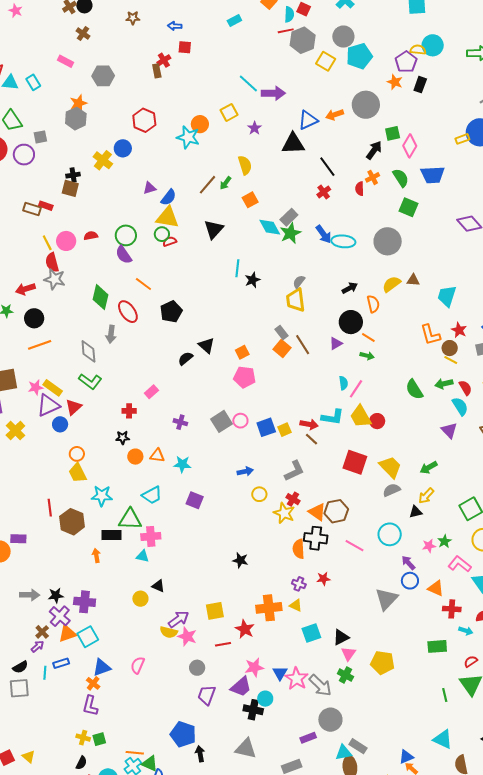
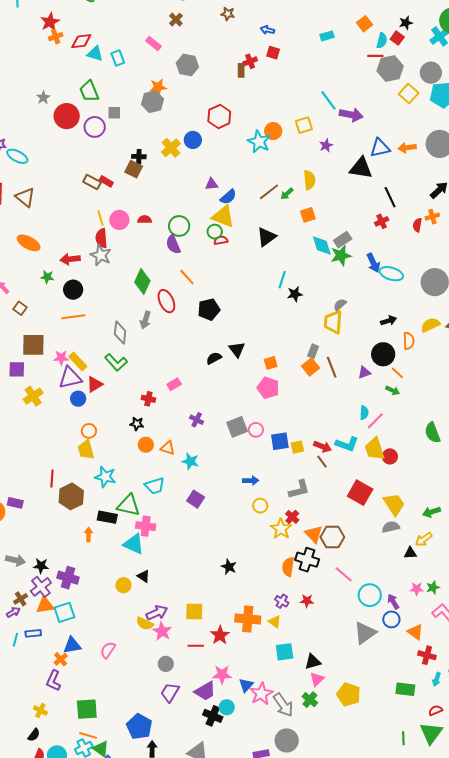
gray rectangle: (281, 332) -> (313, 351), turned 48
cyan circle: (390, 534) -> (370, 595), moved
cyan triangle: (143, 556) -> (134, 544), size x1.6
cyan arrow: (466, 631) -> (437, 679), turned 80
green square: (99, 739) -> (87, 709), moved, size x1.6

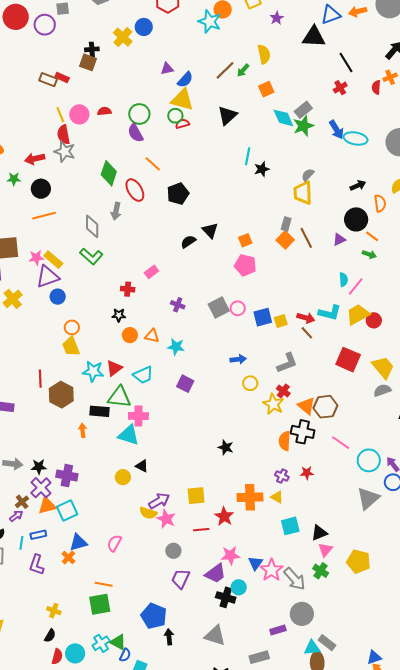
red triangle: (95, 384) -> (114, 368), moved
yellow trapezoid: (375, 449) -> (358, 314), turned 85
purple L-shape: (53, 681) -> (36, 565), moved
orange line: (88, 735) -> (104, 584), moved

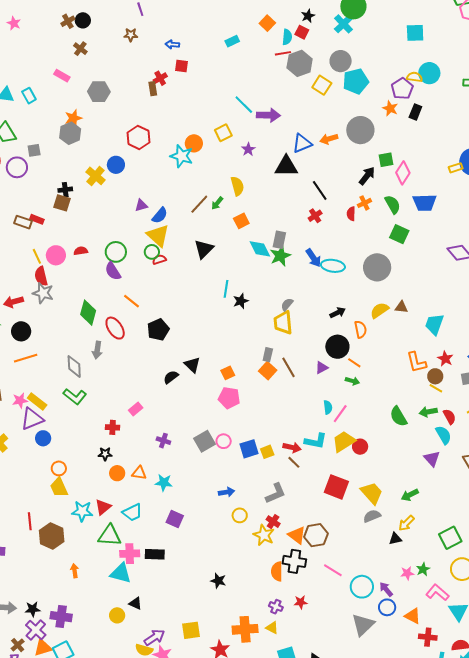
yellow triangle: (182, 100) -> (158, 236), turned 30
gray rectangle: (303, 110) -> (279, 240), turned -36
black rectangle: (99, 411) -> (155, 554), moved

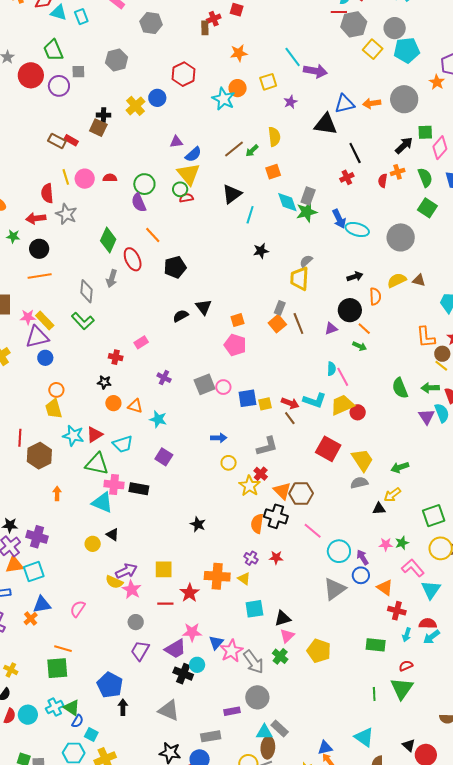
orange star: (73, 118) -> (239, 53), moved
red semicircle: (41, 276) -> (47, 193), moved
cyan line: (226, 289) -> (250, 215), moved
pink line: (340, 414) -> (343, 377), turned -72
purple triangle: (432, 459) -> (427, 417), moved

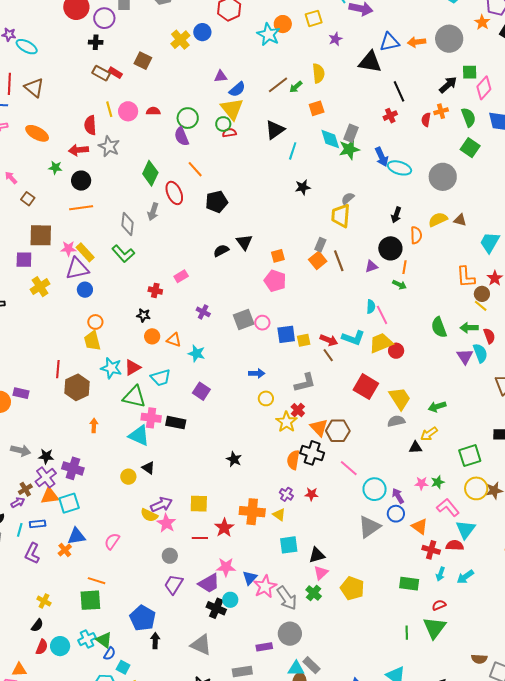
black cross: (104, 115) -> (96, 42), moved
black arrow: (355, 277) -> (396, 215), turned 126
orange line: (364, 329) -> (404, 267), turned 56
red semicircle: (428, 624) -> (455, 545), moved

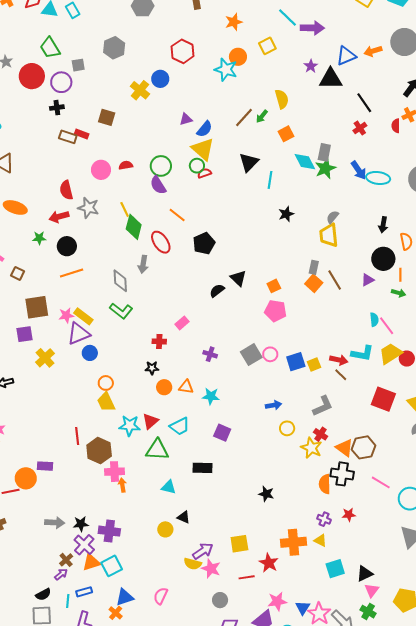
purple star: (335, 39) -> (311, 66), moved
yellow line: (109, 109) -> (125, 209), moved
pink cross: (151, 418) -> (115, 472), moved
cyan triangle: (139, 436) -> (169, 487), size x0.7

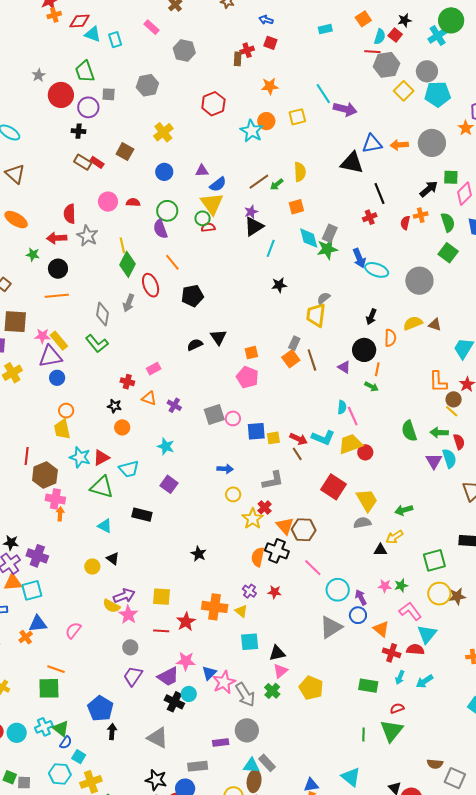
purple star: (311, 66) -> (251, 212), moved
blue circle: (160, 79) -> (164, 172), moved
purple triangle: (368, 280) -> (344, 367), turned 48
orange triangle: (186, 387) -> (149, 398), moved

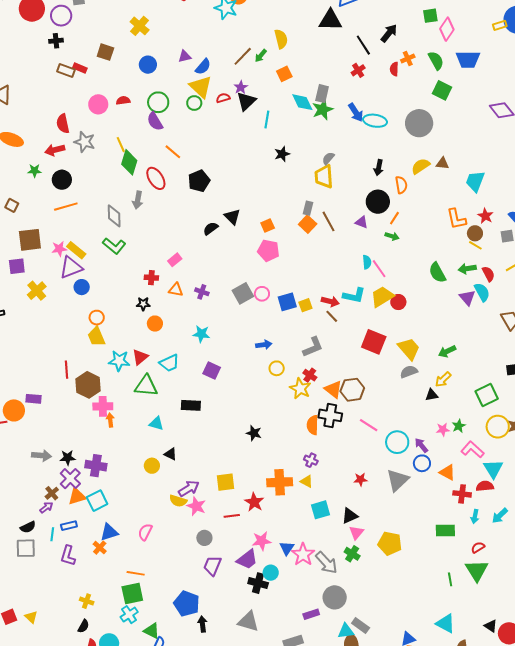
black arrow: (429, 189) -> (389, 33), moved
red semicircle: (208, 227) -> (223, 98), moved
orange line: (377, 369) -> (394, 218), turned 32
red star: (275, 592) -> (361, 479), moved
cyan cross: (44, 727) -> (129, 615), moved

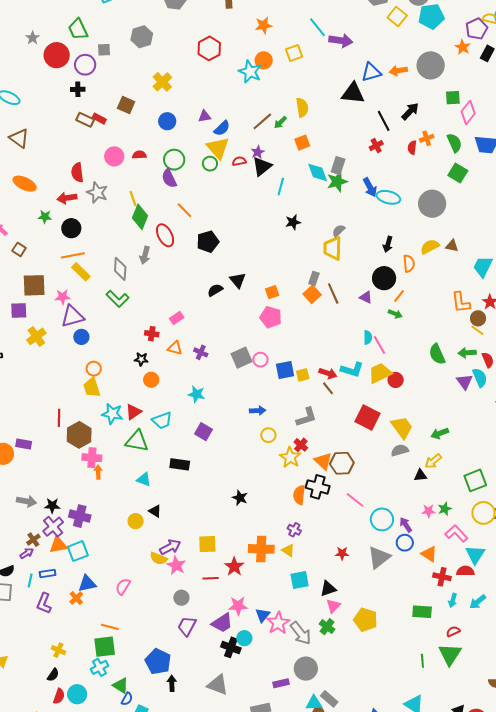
yellow rectangle: (76, 250) -> (81, 272), moved

